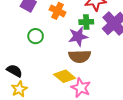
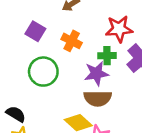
green circle: (36, 36) -> (43, 72), size x1.5

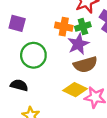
orange cross: (72, 41) -> (64, 27), moved
black semicircle: (16, 114) -> (19, 85), moved

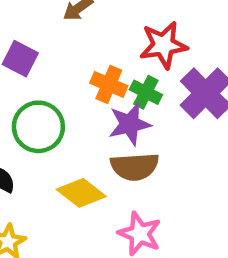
green cross: (83, 26) -> (146, 92), turned 32
yellow diamond: (75, 90) -> (81, 193), moved

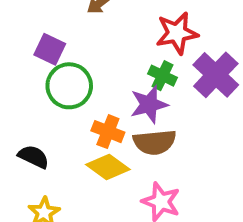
orange cross: (109, 84) -> (108, 132), moved
green circle: (38, 127) -> (69, 86), moved

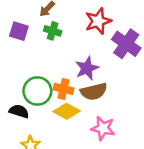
purple square: (50, 49) -> (19, 31), moved
green cross: (163, 76) -> (53, 31), moved
green circle: (69, 86) -> (37, 91), moved

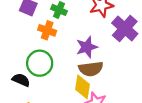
orange cross: (63, 89) -> (47, 30), moved
yellow diamond: (67, 111) -> (83, 87), moved, turned 65

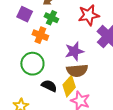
black semicircle: (21, 80) -> (49, 86), moved
yellow diamond: (83, 87) -> (69, 86), turned 30

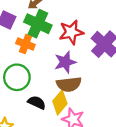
red star: (89, 15) -> (71, 32), moved
green cross: (51, 18) -> (38, 24), size x1.6

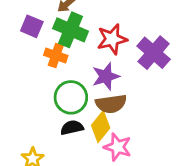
green circle: (17, 77) -> (71, 97), moved
black semicircle: (37, 103) -> (72, 128), turned -36

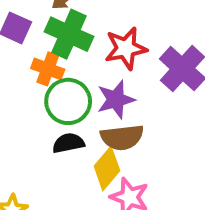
green circle: (71, 97) -> (68, 101), moved
black semicircle: (72, 128) -> (68, 143), moved

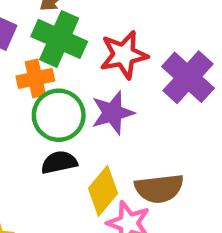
orange cross: (48, 69) -> (35, 78), turned -32
brown semicircle: (122, 137) -> (159, 188), moved

